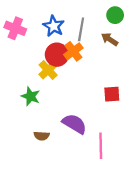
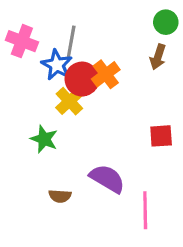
blue star: (54, 26) -> (57, 65), moved
gray line: (81, 29) -> (71, 43), moved
brown arrow: (110, 39) -> (158, 57), turned -105

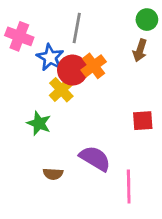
gray line: (71, 43) -> (77, 28), moved

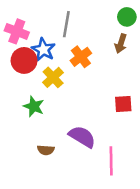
red circle: (73, 70) -> (24, 60), moved

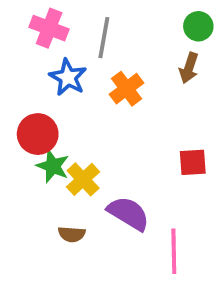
pink cross: (17, 31) -> (49, 28), moved
red circle: (24, 60) -> (38, 134), moved
yellow cross: (53, 77) -> (83, 179), moved

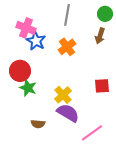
pink cross: (49, 28) -> (26, 28), moved
gray line: (104, 38) -> (67, 15), moved
yellow cross: (83, 179) -> (63, 95), moved
pink line: (174, 251) -> (92, 133), turned 55

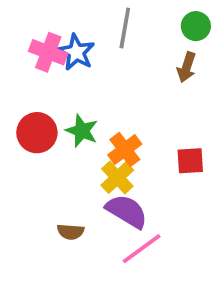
blue star: (36, 41) -> (76, 52), moved
orange cross: (67, 47) -> (125, 149), moved
green star: (28, 88) -> (82, 131), moved
pink line: (92, 133) -> (142, 249), moved

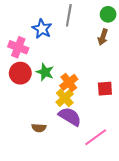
pink cross: (48, 52) -> (18, 47), moved
pink line: (142, 249) -> (96, 137), moved

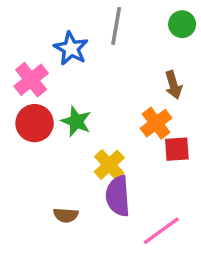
brown arrow: (103, 37) -> (173, 85), moved, turned -35
pink cross: (18, 47) -> (31, 80), turned 30
orange cross: (69, 82) -> (156, 123), moved
purple semicircle: (70, 116) -> (118, 196), turned -125

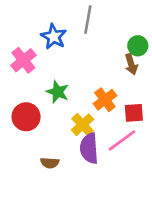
green circle: (182, 24) -> (138, 46), moved
red circle: (35, 123) -> (26, 117), moved
orange cross: (156, 123) -> (105, 100), moved
pink line: (161, 231) -> (122, 140), moved

